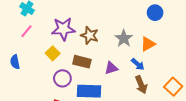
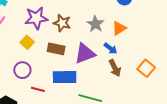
purple triangle: (111, 68) -> (85, 53), size x1.6
purple circle: (62, 78) -> (22, 70), moved

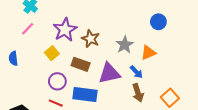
purple star: (36, 18) -> (65, 30), turned -30
purple circle: (22, 70) -> (57, 81), moved

